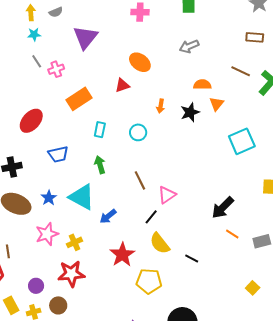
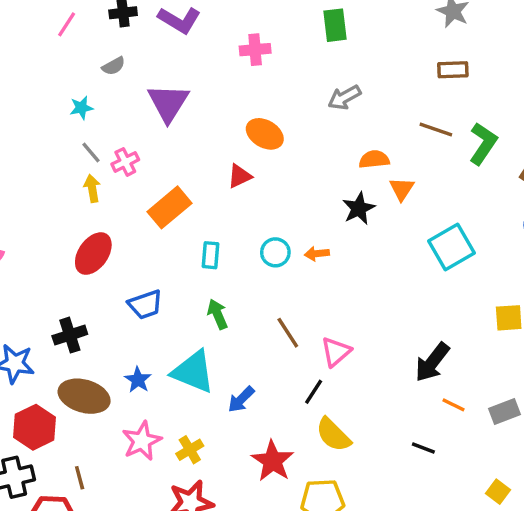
yellow arrow: (31, 13) -> (92, 188), moved
orange arrow: (161, 106) -> (317, 254), moved, turned 80
black line: (192, 258) -> (423, 448), moved

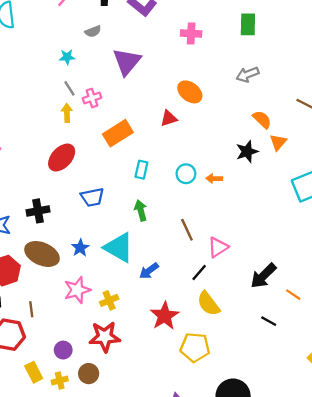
orange semicircle: (374, 159) -> (262, 119), turned 42
black arrow: (432, 362) -> (263, 276), moved

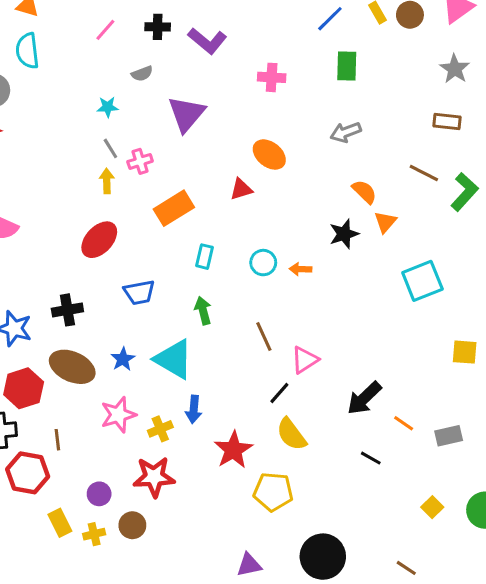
blue arrow: (149, 271) -> (194, 409), moved, turned -48

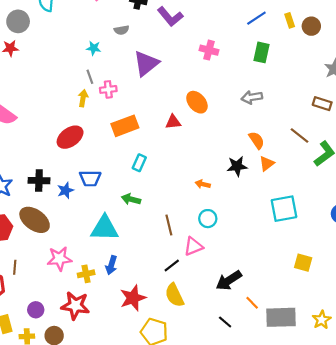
cyan circle: (263, 263) -> (208, 219), moved
green arrow: (203, 311) -> (131, 199), turned -72
blue star: (123, 359) -> (65, 190), moved
cyan triangle: (174, 359) -> (105, 228), turned -40
gray rectangle: (449, 436) -> (281, 317), size x1.6

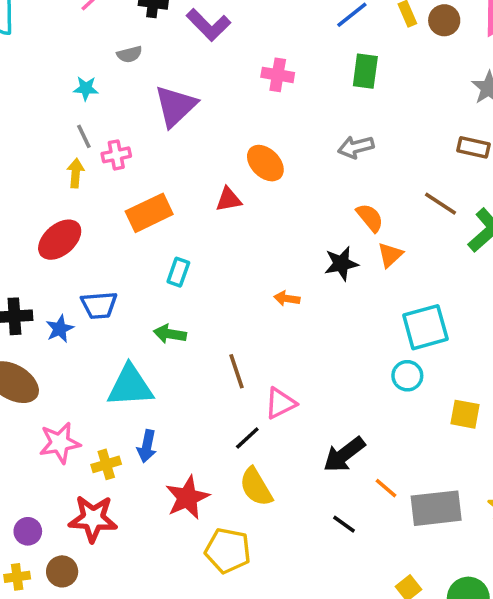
cyan circle: (208, 219) -> (407, 376), moved

